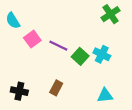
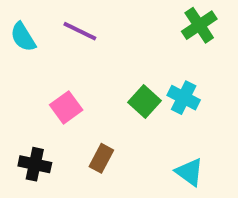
pink square: (32, 39) -> (66, 107), moved
purple line: (58, 46) -> (80, 31), moved
cyan triangle: (105, 95) -> (189, 172), turned 42

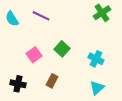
cyan cross: (184, 98) -> (96, 59), moved
green square: (144, 102) -> (62, 49), moved
cyan triangle: (189, 172) -> (97, 88), turned 42

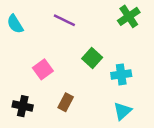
purple line: (41, 16) -> (64, 20), moved
green square: (62, 49) -> (92, 58), moved
cyan cross: (96, 59) -> (121, 74), turned -35

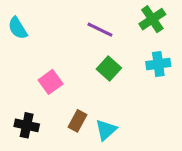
purple line: (64, 20) -> (100, 30), moved
cyan cross: (121, 74) -> (158, 64), moved
cyan triangle: (122, 111) -> (106, 130), moved

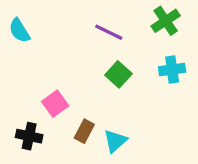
pink square: (51, 82) -> (55, 104), moved

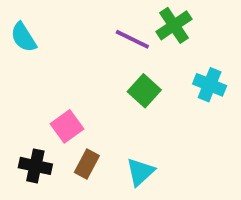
green cross: (166, 21) -> (174, 25), moved
cyan cross: (172, 70) -> (210, 85), turned 30
brown rectangle: (84, 131) -> (87, 164), moved

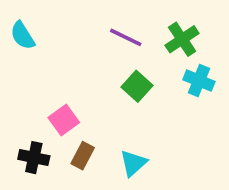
green cross: (174, 25) -> (182, 39), moved

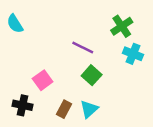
purple line: (126, 37) -> (83, 48), moved
green square: (137, 86) -> (92, 75), moved
brown rectangle: (83, 156) -> (64, 109), moved

